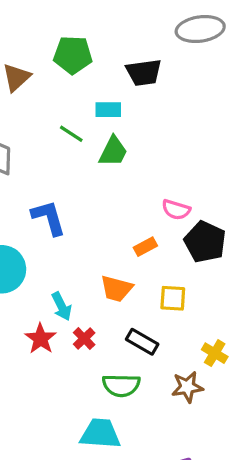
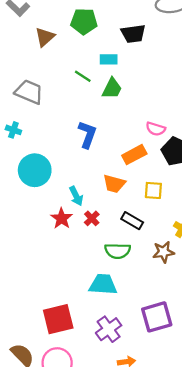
blue L-shape: (49, 218) -> (87, 134), moved, turned 36
orange rectangle: (145, 247) -> (134, 155), size x1.5

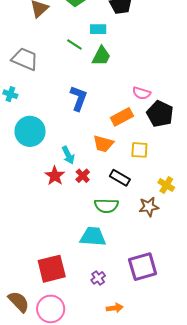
purple cross: (109, 329) -> (98, 278), size x0.6

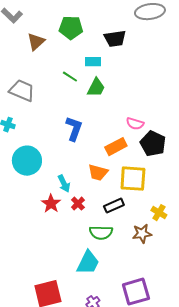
yellow square: (139, 150) -> (133, 179), size x1.6
black rectangle: (120, 178) -> (114, 206), turned -54
cyan trapezoid: (93, 237) -> (88, 263), turned 112

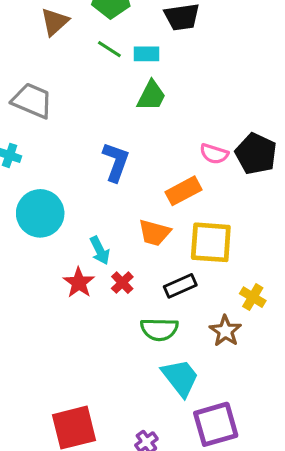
green line: (70, 77) -> (109, 49), moved
black pentagon: (153, 144) -> (256, 154), moved
brown star: (142, 234) -> (225, 331), turned -30
cyan trapezoid: (88, 263) -> (180, 378), moved, turned -64

